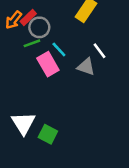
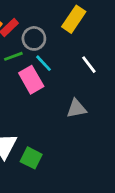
gray circle: (39, 27) -> (34, 38), moved
gray triangle: (86, 67) -> (77, 109), moved, turned -30

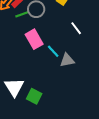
green line: (13, 56) -> (22, 14), moved
cyan line: (44, 63) -> (53, 51), moved

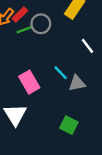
pink rectangle: (34, 39) -> (29, 82), moved
green square: (34, 96) -> (69, 125), moved

